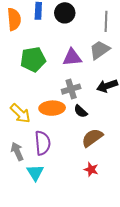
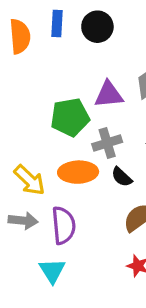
green pentagon: (33, 59) -> (70, 117), moved
gray arrow: (17, 151) -> (23, 221), moved, turned 120

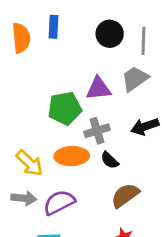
black circle: (97, 27) -> (110, 34), moved
purple semicircle: (63, 225) -> (59, 202), turned -112

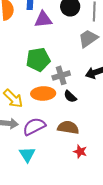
purple triangle: (98, 89) -> (43, 19), moved
brown semicircle: (125, 195) -> (68, 127), moved, turned 45

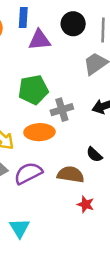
black semicircle: (70, 96) -> (94, 155), moved
cyan triangle: (27, 154) -> (20, 228), moved

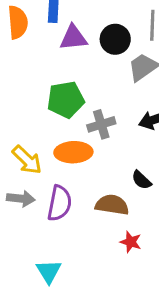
black circle: (73, 24) -> (115, 39), moved
purple semicircle: (28, 173) -> (59, 203), turned 128

